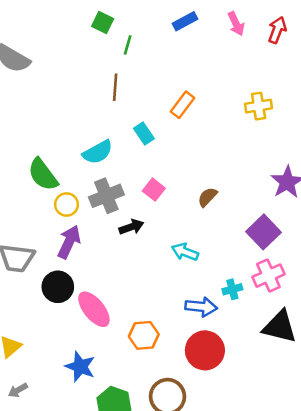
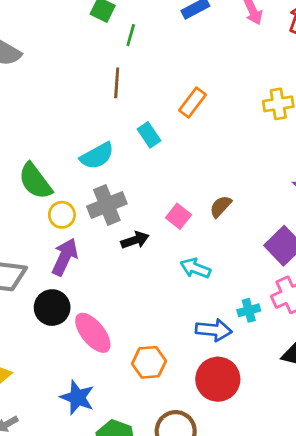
pink square: (154, 190) -> (178, 216), moved

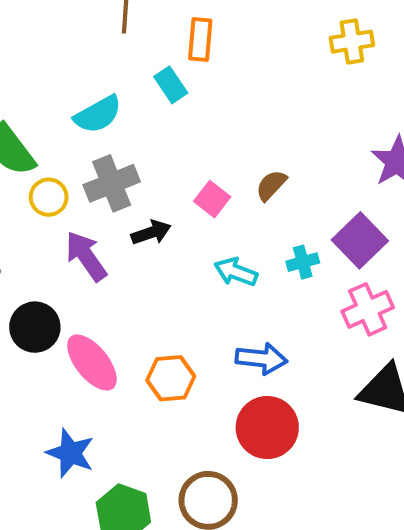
orange rectangle: (193, 102) -> (200, 40), moved, turned -32
purple arrow: (65, 257) -> (86, 256), moved, turned -60
cyan cross: (249, 310) -> (303, 262), moved
orange hexagon: (149, 362) -> (171, 378), moved

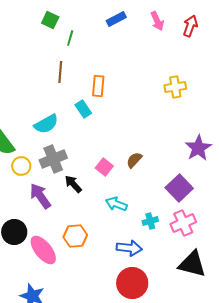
black arrow: (151, 233) -> (73, 184), turned -114
cyan cross: (303, 262) -> (150, 221), moved
orange hexagon: (171, 378) -> (75, 236), moved

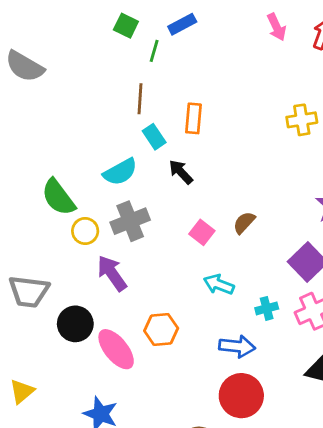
blue rectangle: (116, 19) -> (182, 24), moved
cyan rectangle: (83, 109) -> (154, 137), moved
black arrow: (73, 184) -> (181, 172), moved

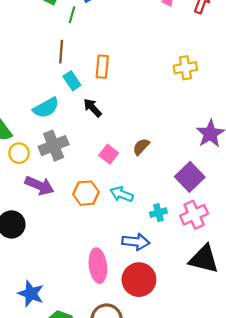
purple arrow: (112, 273) -> (40, 186), turned 148
orange hexagon: (161, 330) -> (86, 193), moved
pink ellipse: (116, 349) -> (98, 266), moved, turned 32

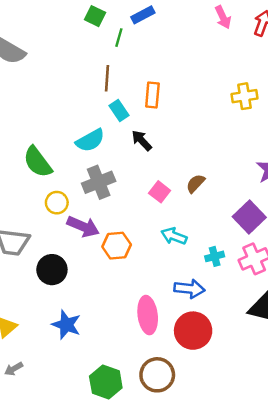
yellow circle: (19, 153) -> (57, 203), moved
orange hexagon: (86, 193) -> (117, 246), moved
blue star: (31, 294) -> (66, 325), moved

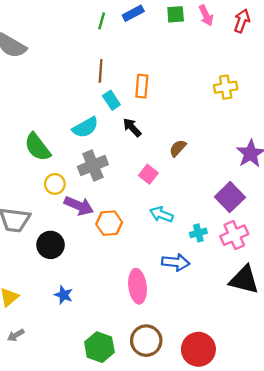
green square: (95, 16) -> (176, 14), moved, turned -30
green line: (119, 38) -> (102, 21), moved
brown semicircle: (195, 183) -> (178, 148), moved
blue star: (66, 325) -> (64, 295), size x0.7
red circle: (193, 331) -> (198, 349), moved

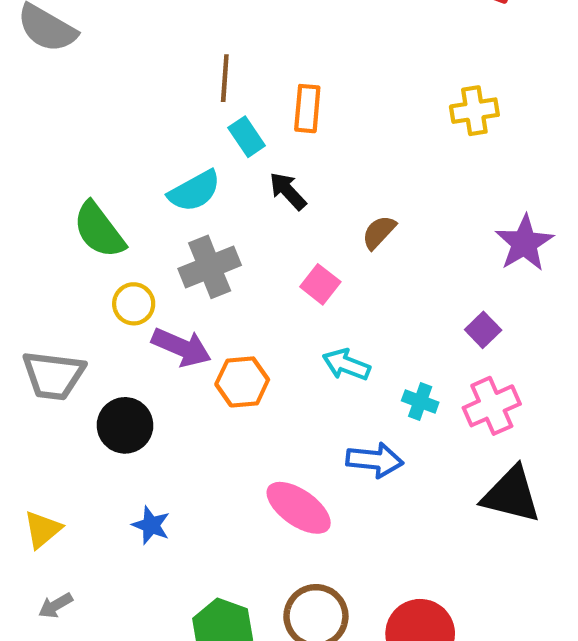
purple square: (230, 197) -> (483, 330), size x0.6
cyan cross: (198, 233) -> (420, 401), turned 35
pink ellipse: (138, 286) -> (299, 508), turned -48

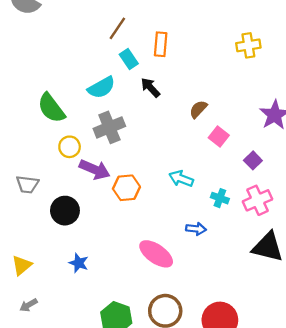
brown line: (225, 78) -> (117, 28), turned 30
pink square: (320, 284) -> (219, 137), moved
gray trapezoid: (53, 375) -> (27, 184), size x0.7
blue arrow: (375, 460) -> (196, 229), size x0.7

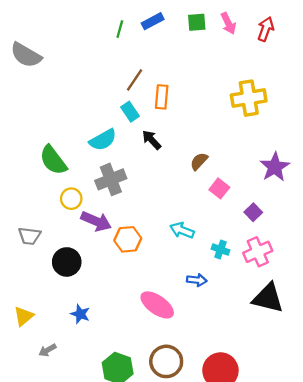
brown line: (117, 28) -> (135, 80), moved
yellow cross: (248, 45) -> (249, 98), size x1.4
gray arrow: (29, 305) -> (47, 350), moved

